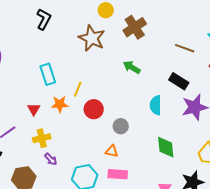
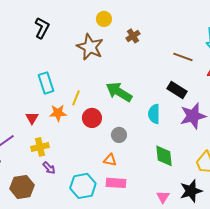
brown cross: (135, 27) -> (133, 36), size x0.6
green arrow: (132, 67) -> (119, 92), moved, size x1.5

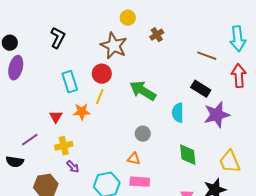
black L-shape: (42, 28) -> (58, 38), moved
red circle: (92, 118) -> (102, 74), moved

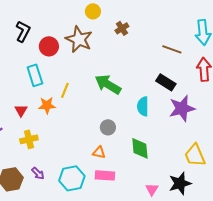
red circle: (102, 74) -> (49, 46), moved
green diamond: (188, 155) -> (140, 148), moved
purple arrow: (73, 167) -> (38, 173), moved

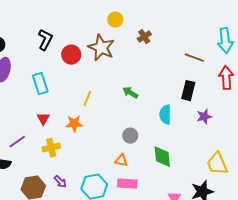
cyan rectangle: (35, 75) -> (40, 84), moved
black rectangle: (166, 82) -> (188, 91), turned 72
green arrow: (108, 84) -> (130, 93), size x0.6
orange star: (47, 105) -> (74, 124), moved
purple star: (182, 108) -> (204, 117), size x0.6

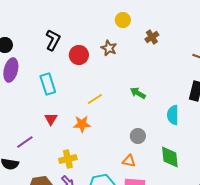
brown star: (101, 48) -> (109, 48), size x0.6
yellow line: (87, 99) -> (95, 99), turned 35
yellow cross: (51, 148) -> (68, 159), moved

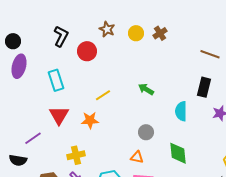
yellow circle: (123, 20) -> (136, 33), moved
brown star: (109, 48) -> (107, 29), moved
red triangle: (51, 119) -> (59, 115), size x1.5

